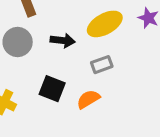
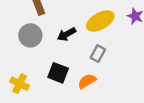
black arrow: (63, 40) -> (67, 34), turned 144
gray rectangle: (102, 65) -> (98, 54), turned -42

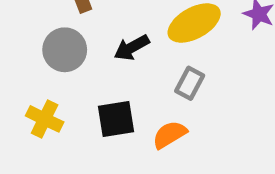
black square: (58, 73) -> (116, 119), turned -30
yellow cross: (20, 84) -> (45, 119), moved

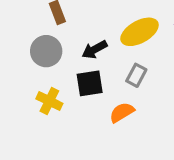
yellow cross: (45, 119) -> (49, 101), moved
black square: (116, 119) -> (90, 83), moved

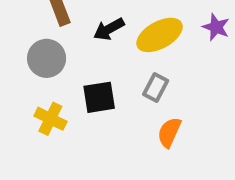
black arrow: (94, 50) -> (109, 29), moved
orange semicircle: (122, 112) -> (169, 132), moved, turned -35

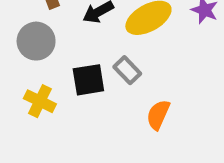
gray rectangle: (156, 88) -> (127, 70), moved, turned -72

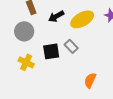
orange semicircle: (158, 115) -> (90, 80), moved

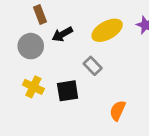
black arrow: (56, 16) -> (62, 34), moved
black square: (51, 51) -> (68, 91), moved

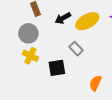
black arrow: (62, 34) -> (63, 18), moved
yellow cross: (33, 87) -> (30, 56), moved

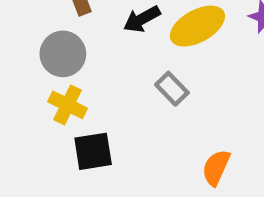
black square: (57, 68) -> (93, 151), moved

